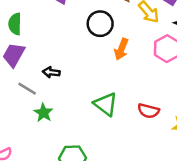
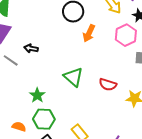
green star: (43, 113) -> (37, 95), moved

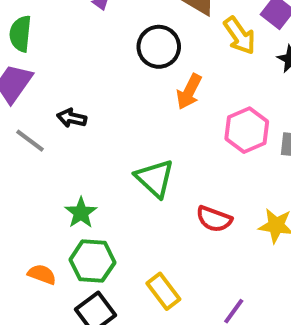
pink hexagon: (126, 35) -> (247, 130), moved
red semicircle: (108, 85) -> (214, 219), moved

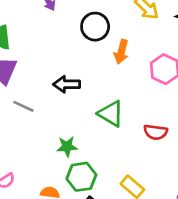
black arrow: (72, 118) -> (67, 84), moved, size x1.4
green star: (81, 213) -> (67, 147), turned -30

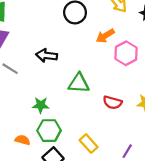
orange arrow: (121, 52) -> (105, 36), moved, turned 36
green triangle: (111, 114) -> (79, 83), turned -35

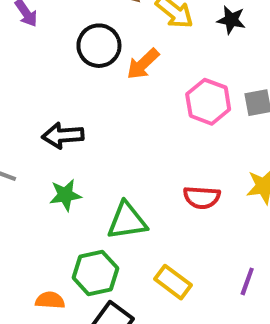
orange arrow: (105, 36) -> (143, 64), moved
green triangle: (79, 83) -> (127, 221), moved
green star: (41, 105) -> (65, 195), moved

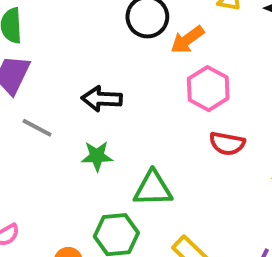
pink hexagon: (208, 102) -> (208, 89), moved
red semicircle: (202, 197) -> (227, 144), moved

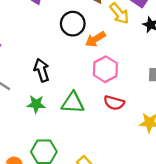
black arrow: (102, 99) -> (42, 70), turned 65
green triangle: (153, 189) -> (73, 103), moved

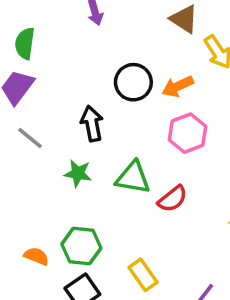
black circle: (73, 24) -> (133, 82), moved
red semicircle: (114, 103) -> (172, 199), moved, turned -60

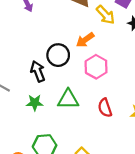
black circle: (133, 82) -> (58, 55), moved
red semicircle: (172, 199) -> (105, 108), moved, turned 120

